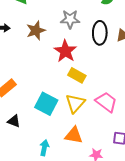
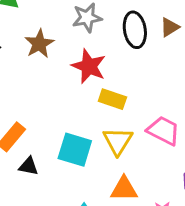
black triangle: (14, 121) -> (29, 166), moved

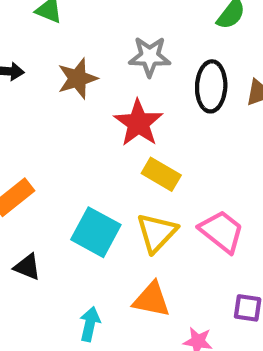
black triangle: (29, 166) -> (27, 267), moved

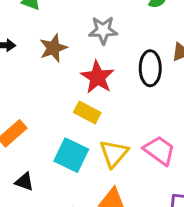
black ellipse: (211, 86) -> (150, 68), moved
yellow rectangle: (161, 174) -> (87, 112), moved

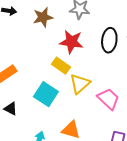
red star: (97, 77) -> (71, 42), turned -30
yellow triangle: (114, 153) -> (80, 84), moved

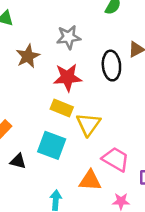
pink trapezoid: (108, 99) -> (116, 159), moved
black triangle: (11, 109) -> (18, 161), moved

